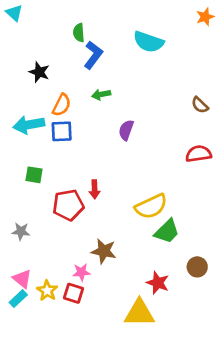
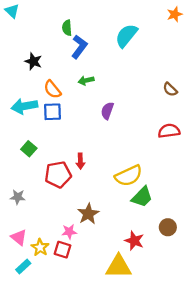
cyan semicircle: (149, 42) -> (126, 36), turned 110
orange semicircle: (62, 105) -> (52, 89), turned 114
green square: (34, 175) -> (29, 149), turned 32
brown star: (104, 251) -> (88, 214), turned 30
cyan rectangle: (18, 299) -> (23, 266), moved

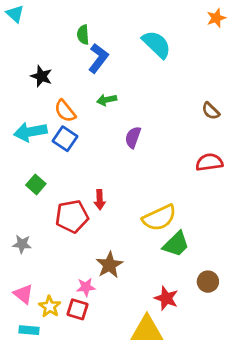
cyan semicircle: (126, 36) -> (157, 44), turned 95
blue square: (52, 112) -> (65, 139), turned 36
cyan rectangle: (23, 266) -> (29, 330), turned 48

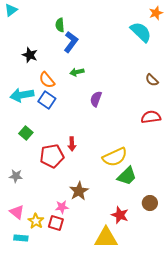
cyan triangle: (15, 14) -> (11, 10), turned 40
cyan semicircle: (157, 44) -> (141, 32), moved

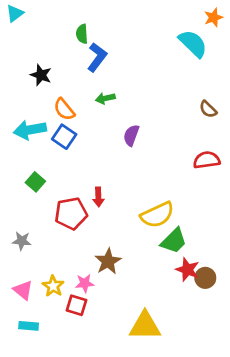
red star: (120, 215) -> (187, 270), moved
yellow star: (36, 221) -> (53, 286), moved

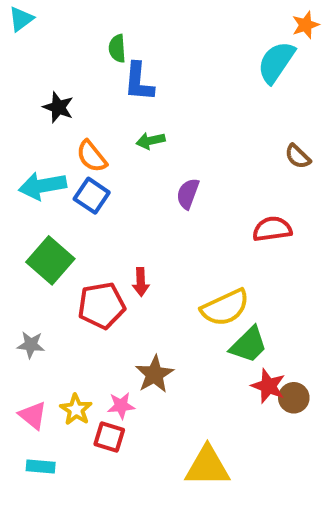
cyan semicircle: (193, 44) -> (276, 62), turned -100
blue L-shape: (97, 57) -> (139, 82), turned 148
red semicircle: (207, 160) -> (272, 229), moved
green square: (35, 182) -> (50, 260), size x1.6

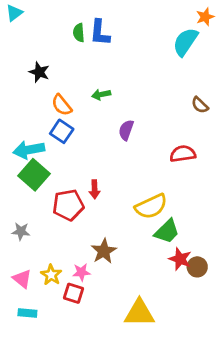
blue L-shape: (139, 82) -> (100, 33), moved
cyan arrow: (43, 186) -> (29, 150), moved

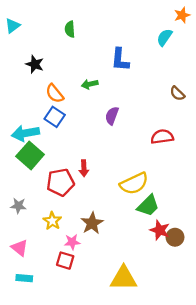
cyan triangle: (14, 13) -> (13, 26), moved
blue L-shape: (100, 33) -> (120, 60), moved
cyan semicircle: (185, 42) -> (164, 37), size x0.7
yellow star: (51, 275) -> (52, 221), moved

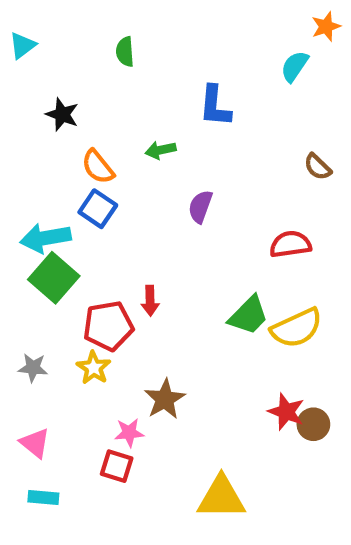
yellow semicircle: (134, 183) -> (297, 328), moved
green trapezoid: (148, 206) -> (249, 315), moved
yellow star: (52, 221) -> (94, 368), moved

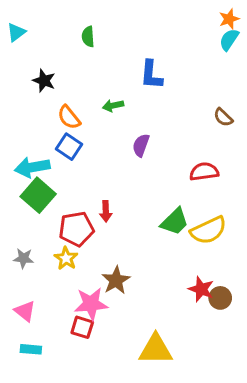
cyan semicircle: (295, 66) -> (229, 40), moved
pink star: (129, 433) -> (91, 304), size x1.6

